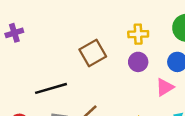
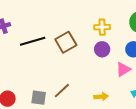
black line: (51, 88) -> (33, 41), moved

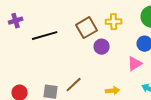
brown square: (66, 42) -> (87, 28), moved
purple circle: (102, 49) -> (102, 47), moved

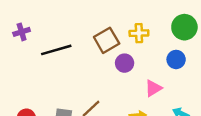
pink triangle: (135, 64) -> (153, 88), moved

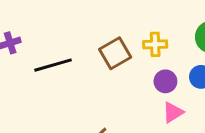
purple circle: (125, 63) -> (165, 81), moved

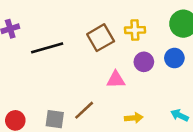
pink triangle: (173, 112) -> (116, 80), moved, turned 30

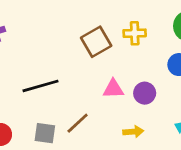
black line: (47, 48) -> (41, 86), moved
purple circle: (144, 62) -> (145, 93), moved

